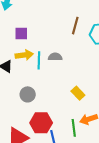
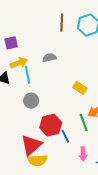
cyan line: (39, 60) -> (28, 75), moved

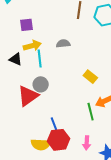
red hexagon: (51, 125) -> (59, 140), moved
blue line: (65, 136) -> (54, 124), moved
red triangle: (31, 145) -> (28, 96), moved

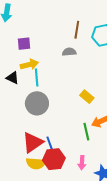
gray semicircle: (63, 44) -> (69, 52), moved
gray circle: (41, 84) -> (37, 103), size x1.5
red triangle: (28, 96) -> (33, 142), moved

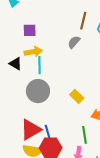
gray semicircle: (69, 52) -> (74, 42), turned -48
yellow rectangle: (87, 97) -> (77, 96), moved
green line: (86, 132) -> (84, 135), moved

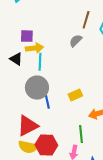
purple square: (30, 30) -> (27, 36), moved
yellow rectangle: (77, 96) -> (75, 95), turned -72
blue line: (48, 132) -> (47, 102), moved

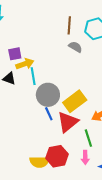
gray semicircle: (76, 41) -> (75, 47), moved, turned 88
gray circle: (37, 88) -> (48, 95), moved
yellow rectangle: (75, 95) -> (75, 101), size x1.6
red triangle: (28, 126) -> (68, 122), moved

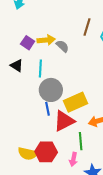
gray semicircle: (75, 47) -> (62, 46), moved
purple square: (15, 54) -> (28, 43), turned 32
yellow arrow: (25, 64) -> (46, 40), moved

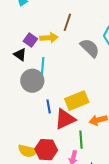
brown line: (87, 27) -> (67, 22), moved
gray semicircle: (62, 46) -> (90, 48), moved, size x1.5
black triangle: (17, 66) -> (20, 55), moved
gray circle: (51, 90) -> (32, 81), moved

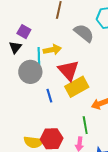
yellow arrow: (49, 38) -> (52, 50), moved
black triangle: (20, 55) -> (15, 47), turned 40
red triangle: (65, 119) -> (68, 70), moved, turned -40

